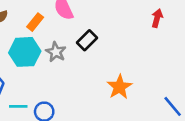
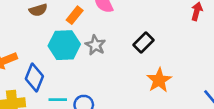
black rectangle: (87, 40) -> (143, 42), moved

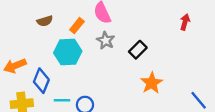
gray star: (95, 45) -> (106, 40), moved

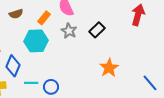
red arrow: (185, 22) -> (138, 15), size x1.5
black rectangle: (138, 50) -> (97, 30), moved

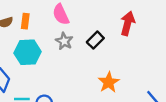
red arrow: (138, 15) -> (128, 23), moved
orange rectangle: (44, 18) -> (25, 21), moved, turned -32

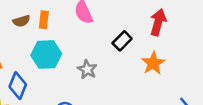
gray star: (64, 41) -> (87, 69), moved
orange star: (109, 82) -> (153, 63), moved

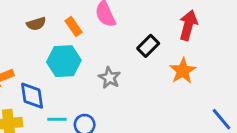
orange rectangle: (44, 20) -> (74, 27), moved, turned -42
blue diamond: (18, 86) -> (32, 96), turned -30

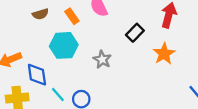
cyan line: (57, 119) -> (58, 94), turned 49

